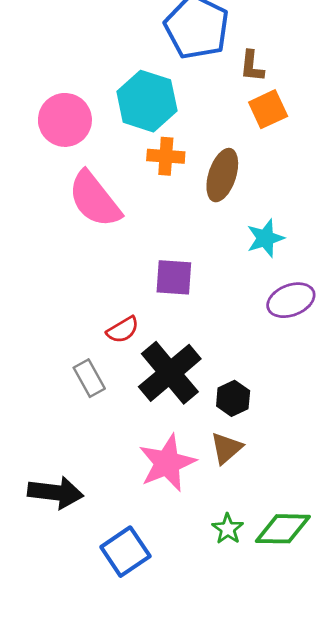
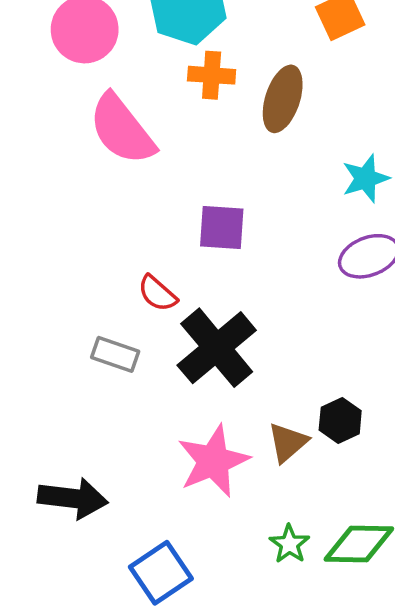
cyan star: (265, 238) -> (366, 178), moved
red semicircle: (123, 330) -> (157, 293), turned 72
gray rectangle: (89, 378) -> (115, 354), turned -42
black hexagon: (233, 398) -> (340, 420), moved

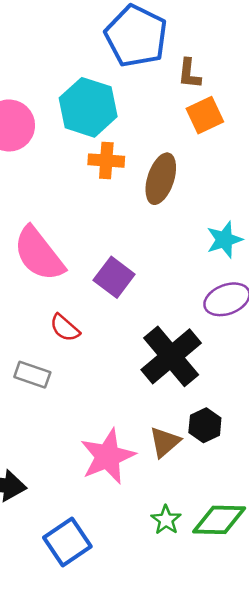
pink semicircle: (122, 129) -> (39, 254), moved
purple square: (222, 227) -> (114, 277), turned 33
black cross: (217, 348) -> (171, 356), moved

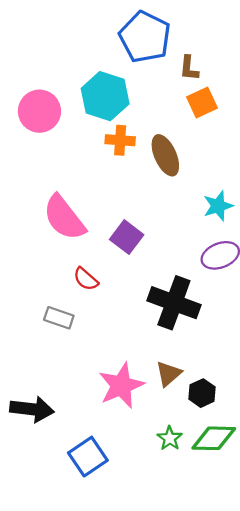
brown ellipse: (161, 179) -> (165, 155), turned -42
black cross: (171, 356) -> (174, 303), turned -30
black hexagon: (205, 425) -> (202, 393), moved

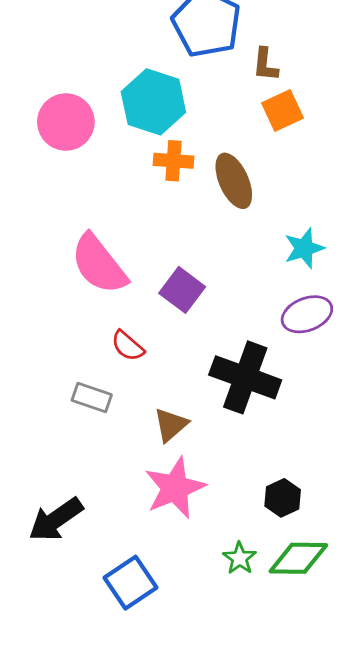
brown triangle: (169, 374) -> (171, 425), moved
black arrow: (32, 409) -> (56, 519), turned 138

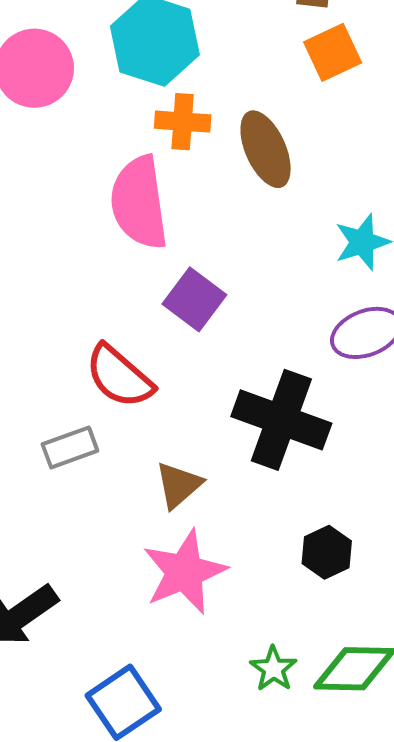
pink semicircle: (99, 264) -> (139, 203), moved, turned 30
red semicircle: (128, 346) -> (119, 376), size x1.5
gray rectangle: (92, 398) -> (70, 448), turned -39
black hexagon: (283, 498) -> (327, 552), moved

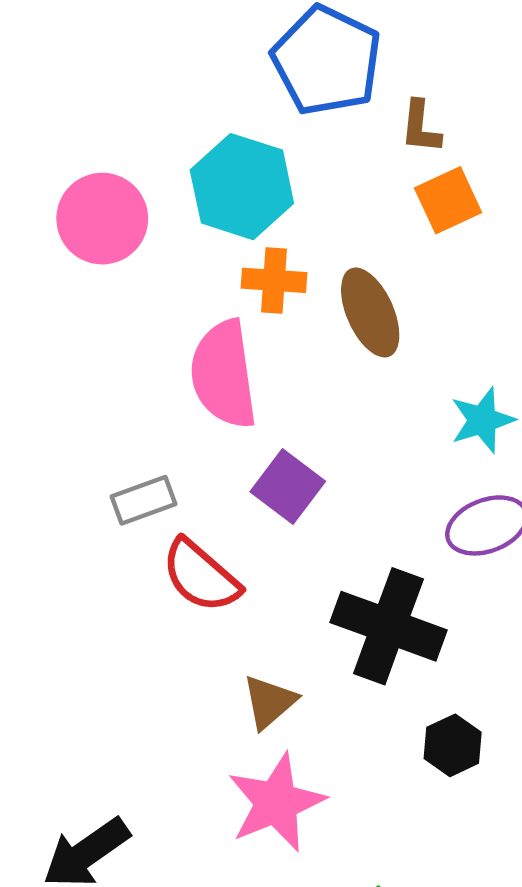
gray rectangle: (70, 448) -> (143, 500), moved
black hexagon: (327, 552) -> (453, 745), moved

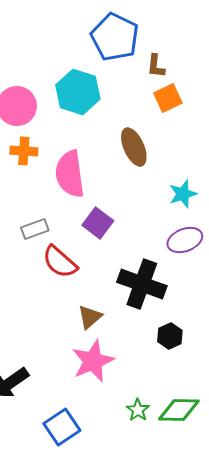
orange cross: (274, 280) -> (24, 151), moved

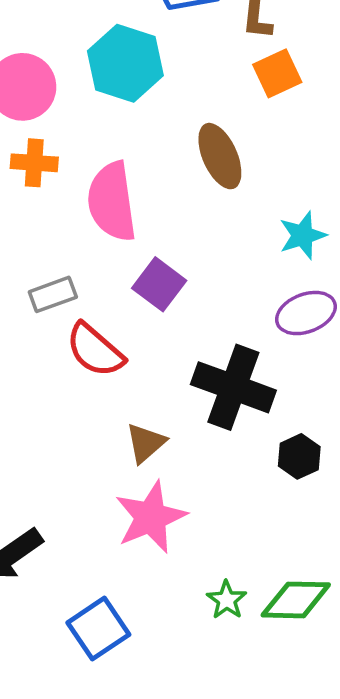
black hexagon: (170, 336) -> (299, 456), moved

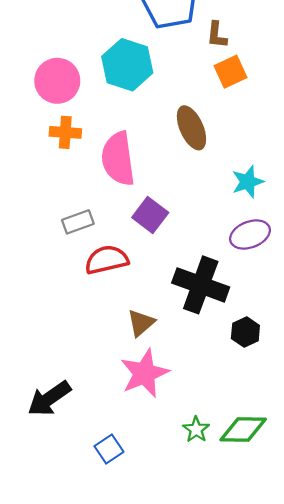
red semicircle: (95, 350) -> (107, 260), turned 126
blue square: (98, 629) -> (109, 449), size x0.7

